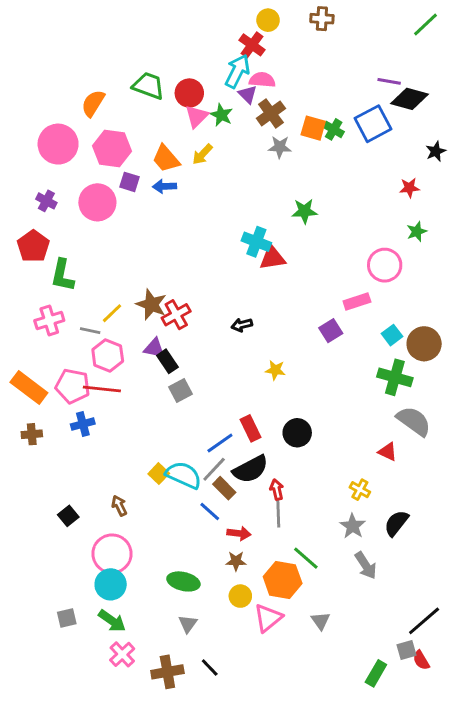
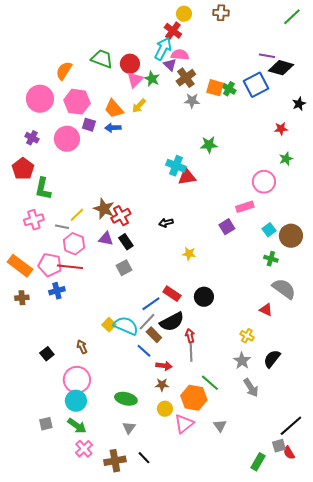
black rectangle: (167, 361) -> (126, 242), moved
green cross: (395, 377) -> (271, 259), size x0.6
red rectangle: (251, 428) -> (172, 294), turned -30

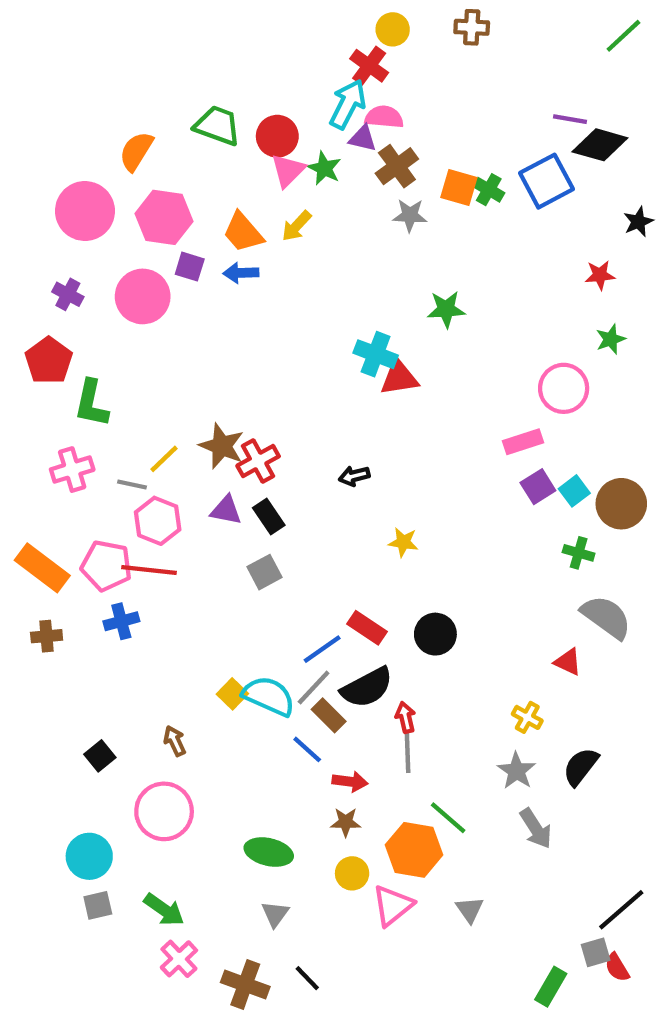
purple triangle: (170, 65) -> (363, 138), turned -32
purple square: (227, 227) -> (538, 487), moved
cyan circle: (76, 401) -> (89, 856), moved
brown cross: (115, 461) -> (245, 984), turned 30

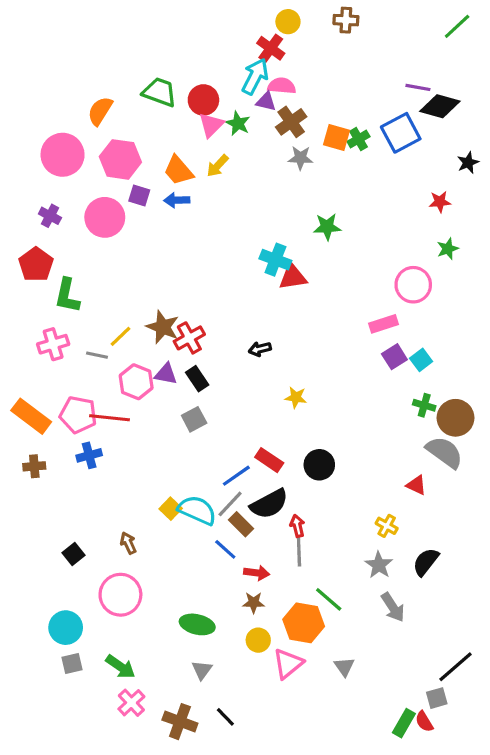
green cross: (489, 190) -> (358, 139), turned 30
brown circle: (621, 504) -> (456, 418), moved
pink hexagon: (158, 521) -> (136, 382), moved
red semicircle: (617, 967) -> (424, 722), moved

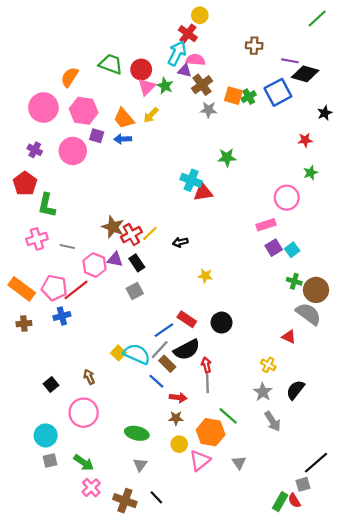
brown cross: (346, 20) -> (254, 46), moved
yellow line: (120, 336) -> (150, 233), moved
red line: (109, 418) -> (76, 290), turned -44

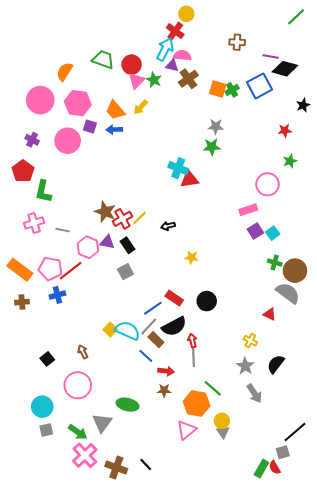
gray star: (208, 110) -> (216, 126), moved
yellow circle: (179, 444) -> (222, 421), moved
gray triangle: (140, 465) -> (102, 423), moved, size x1.5
pink cross: (91, 488) -> (85, 455), size x1.4

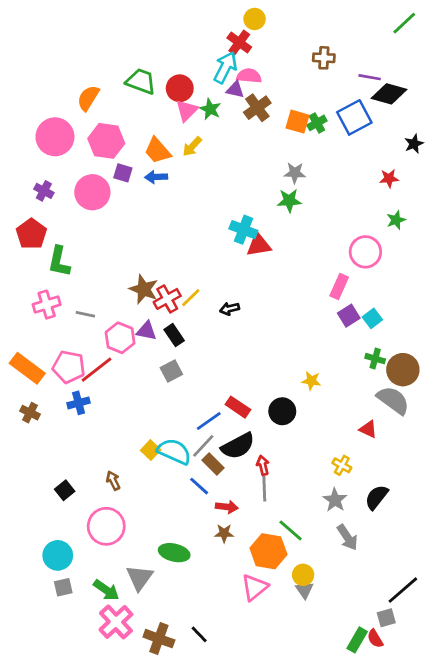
pink rectangle: (248, 210) -> (339, 286), turned -48
yellow star: (191, 257) -> (311, 381), moved
brown cross: (22, 302) -> (30, 413), turned 32

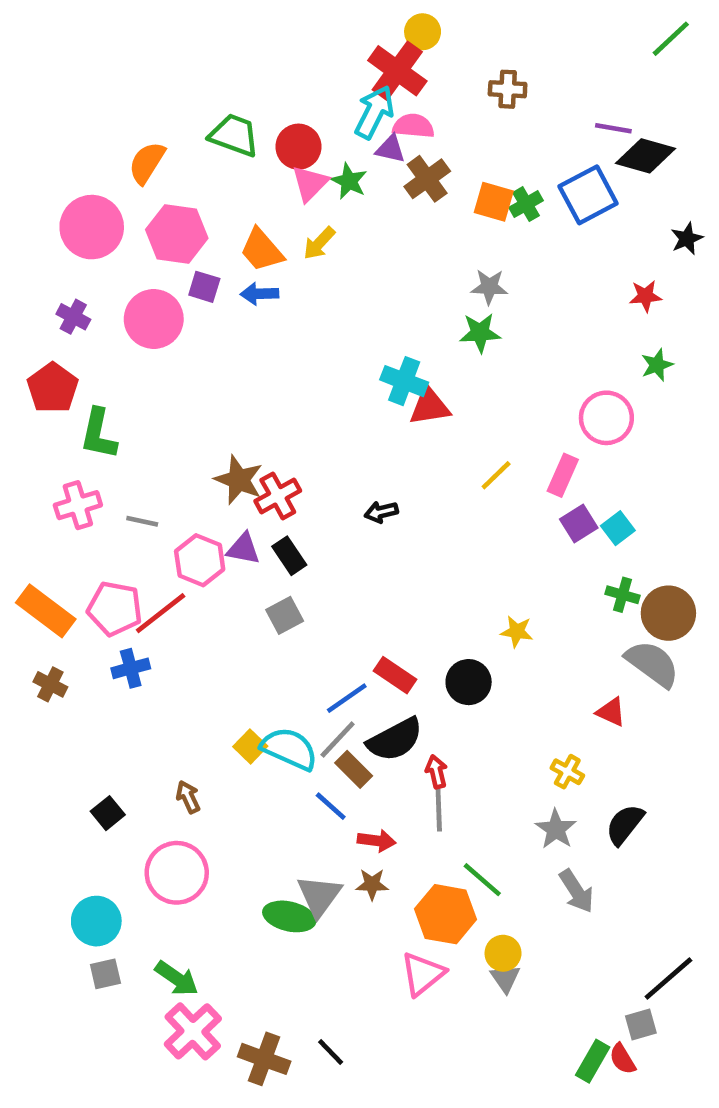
red cross: (239, 43) -> (397, 71), size x1.4
brown cross: (324, 58) -> (508, 89), moved
yellow line: (191, 298) -> (496, 475), moved
gray triangle: (140, 578) -> (319, 896), moved

